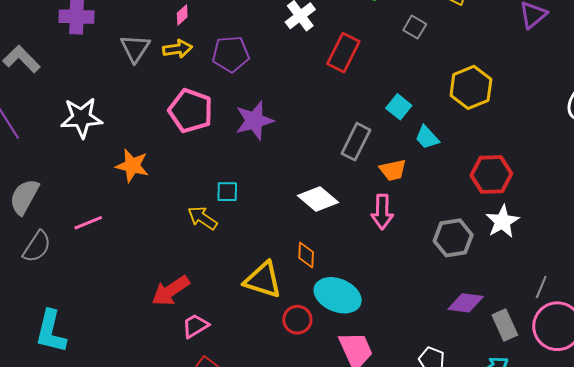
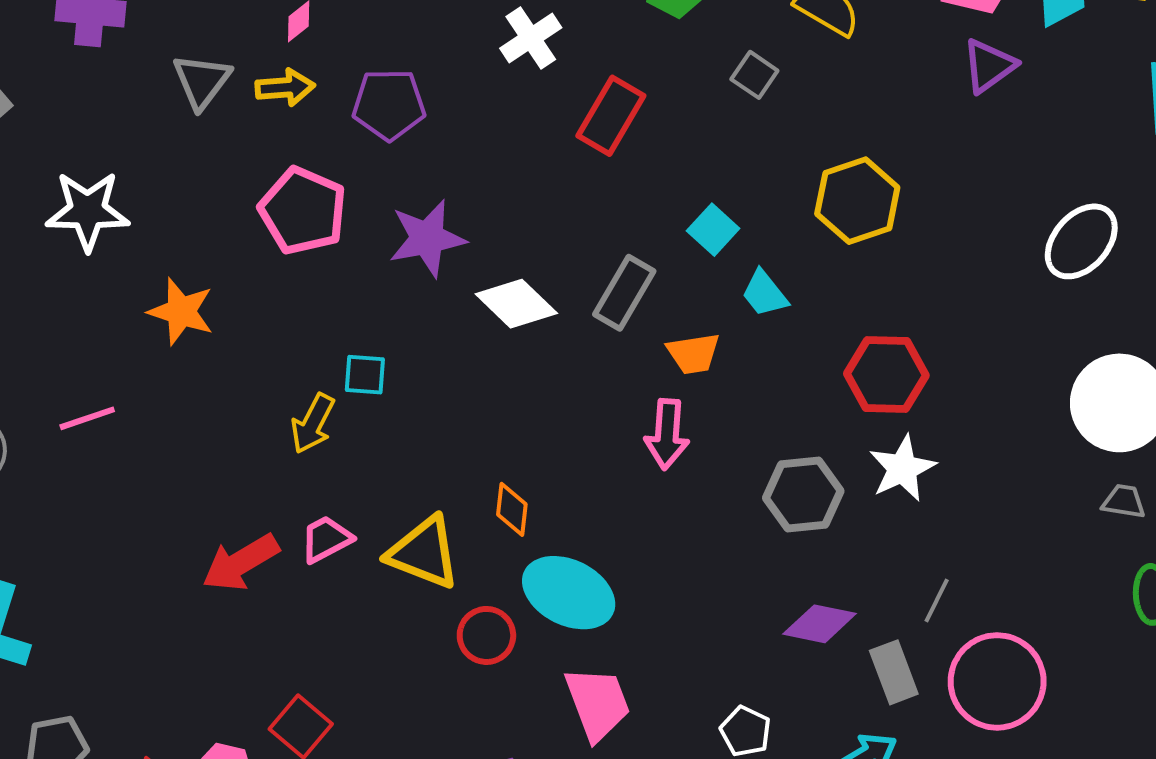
white diamond: (318, 199) -> (516, 304), moved
yellow arrow: (203, 218) -> (313, 423), turned -100
gray line: (541, 287) -> (937, 600), moved
pink trapezoid: (195, 326) -> (326, 539), moved

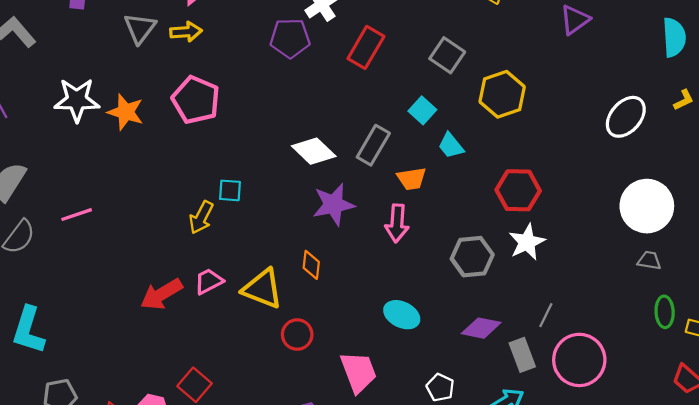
gray square: (754, 75) -> (447, 55), moved, size x1.4
purple pentagon: (389, 104) -> (290, 38), moved
purple star: (427, 238) -> (334, 204), moved
orange star: (181, 311) -> (126, 112), moved
cyan ellipse: (569, 593) -> (402, 315), moved, size x0.7

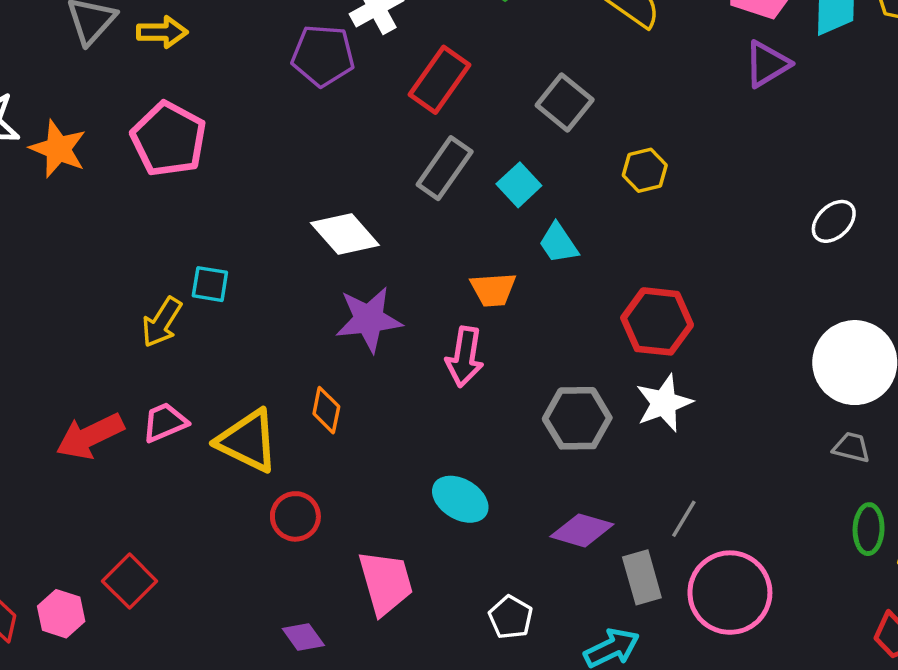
yellow hexagon: (502, 94) -> (645, 170), size x0.6
white ellipse: (626, 117) -> (834, 221), size x0.7
gray rectangle: (373, 145) -> (445, 168), moved

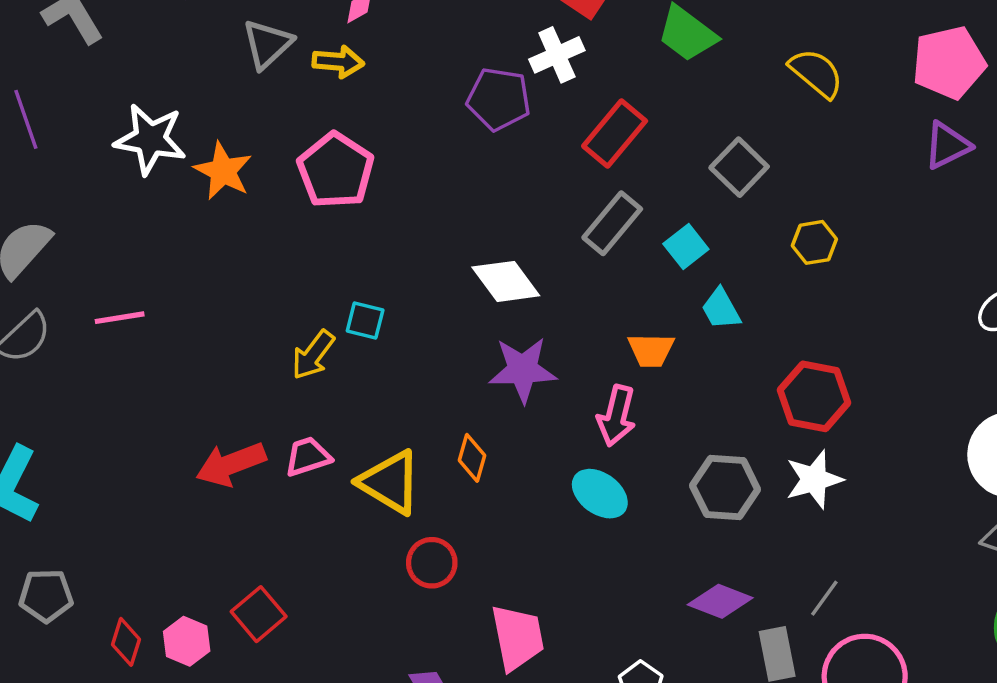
cyan ellipse: (460, 499) -> (600, 494), moved

